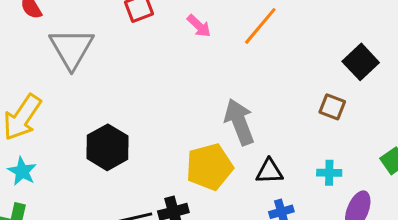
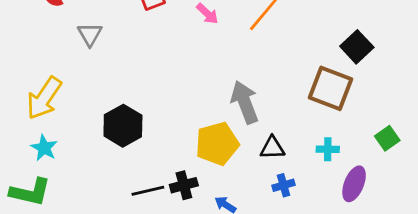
gray triangle: (72, 48) -> (90, 34), size x0.6
brown square: (332, 107) -> (331, 88), size x1.8

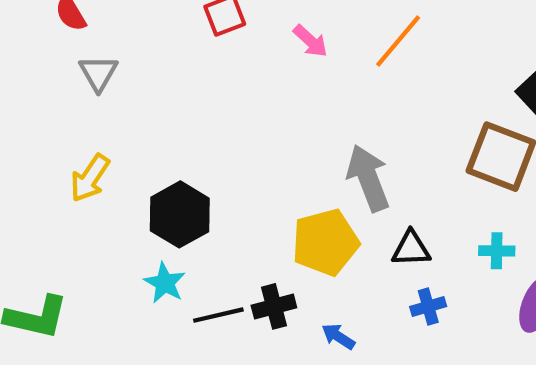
gray triangle: (90, 34) -> (98, 73), moved
yellow arrow: (44, 98) -> (90, 178), moved, size x0.7
cyan star: (44, 148) -> (165, 283), moved

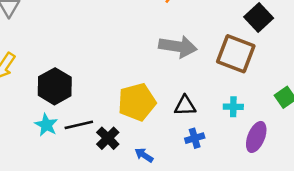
gray arrow: (368, 178) -> (178, 46), moved, turned 120
black cross: (274, 306) -> (108, 138), turned -30
black line: (218, 315) -> (79, 125), moved

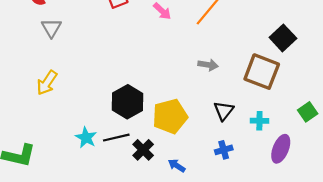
gray arrow: (178, 46) -> (208, 65), size x0.6
black hexagon: (55, 86) -> (127, 102), moved
black triangle: (185, 106) -> (224, 111), moved, turned -50

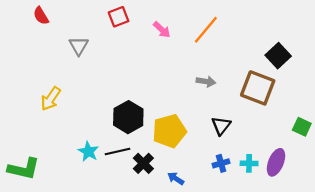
gray triangle: (51, 28) -> (79, 46), moved
green square: (308, 112) -> (302, 127), turned -30
cyan cross: (259, 121) -> (249, 163), moved

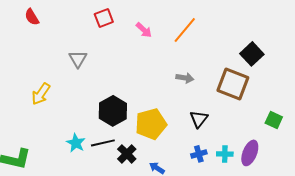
gray triangle: (79, 46) -> (78, 59), moved

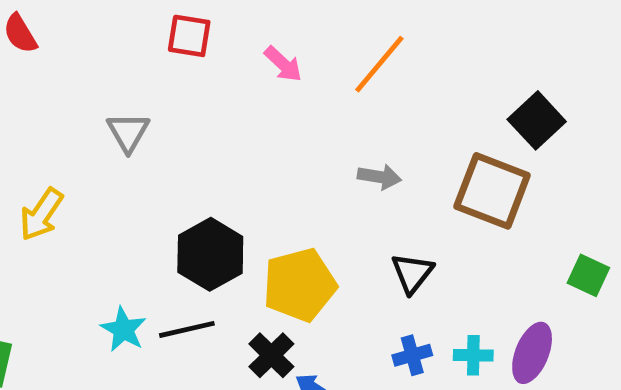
red square: (104, 18) -> (189, 36), turned 30
black cross: (127, 154) -> (271, 355), moved

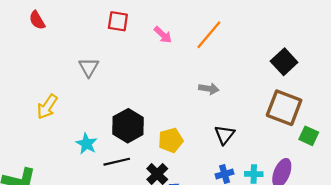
brown square: (492, 191) -> (284, 108), moved
yellow pentagon: (300, 285) -> (171, 140), size x0.7
cyan star: (123, 329) -> (86, 144), moved

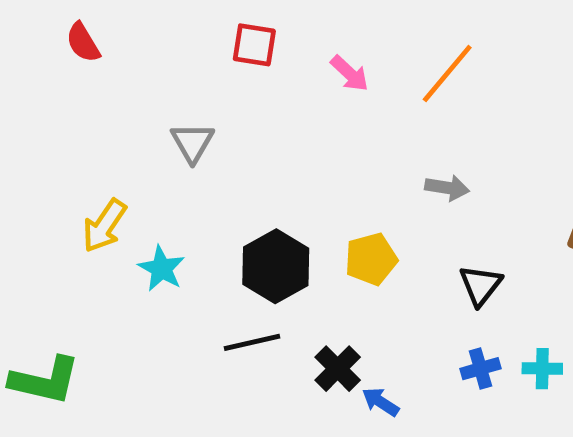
yellow pentagon: (171, 140) -> (371, 259), moved
cyan star: (86, 144) -> (162, 269), moved

